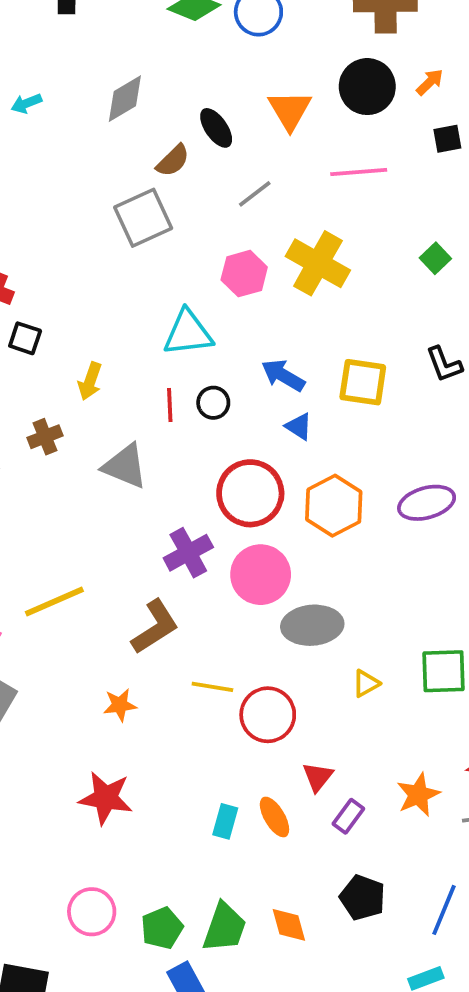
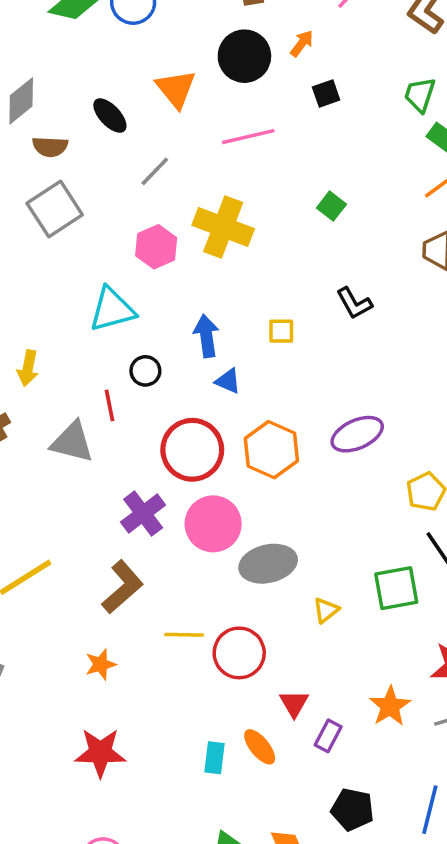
brown semicircle: (173, 161) -> (50, 147), moved, turned 56
blue arrow: (283, 375) -> (206, 336), turned 60
yellow square: (363, 382) -> (281, 331), size x0.6
red line: (170, 405) -> (110, 405), moved

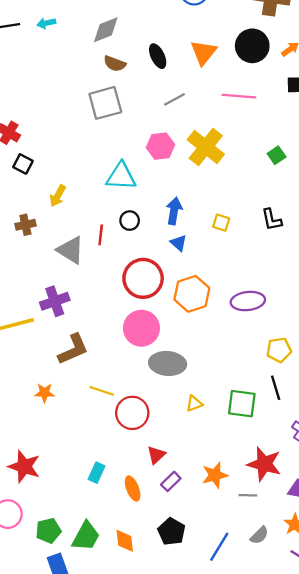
purple cross: (143, 513) -> (55, 301), moved
orange ellipse: (260, 747) -> (133, 489), moved
red star: (100, 753) -> (24, 466), moved

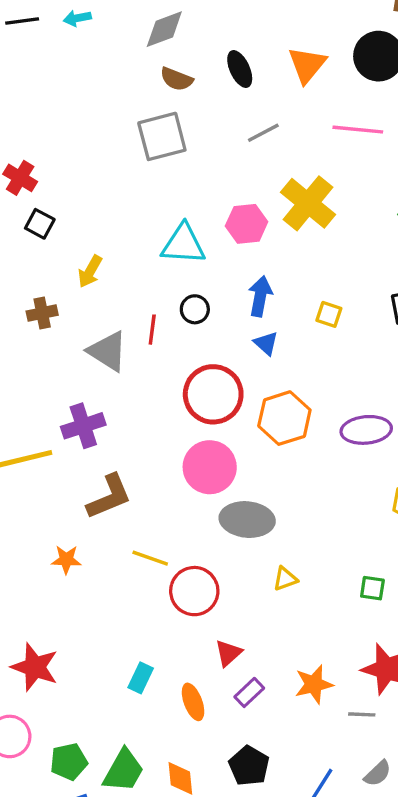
pink hexagon: (160, 146) -> (247, 224), moved
green square: (242, 404) -> (372, 588), moved, size x0.6

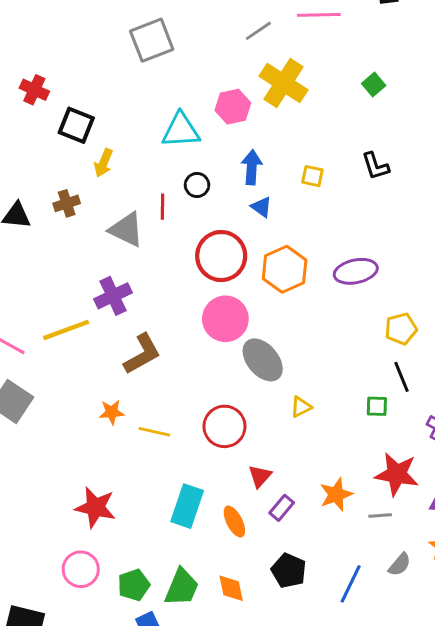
gray line: (263, 133) -> (258, 31), moved
black square: (40, 224) -> (76, 125), moved, size x1.4
gray ellipse: (247, 520) -> (263, 360), turned 51
yellow line: (150, 558) -> (154, 432), moved
cyan rectangle: (141, 678) -> (187, 506), size x1.6

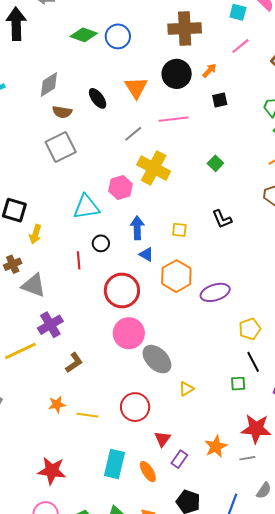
gray triangle: (126, 230) -> (34, 285), moved
orange hexagon: (285, 269) -> (176, 276), moved
brown L-shape: (142, 354) -> (74, 363), size x0.7

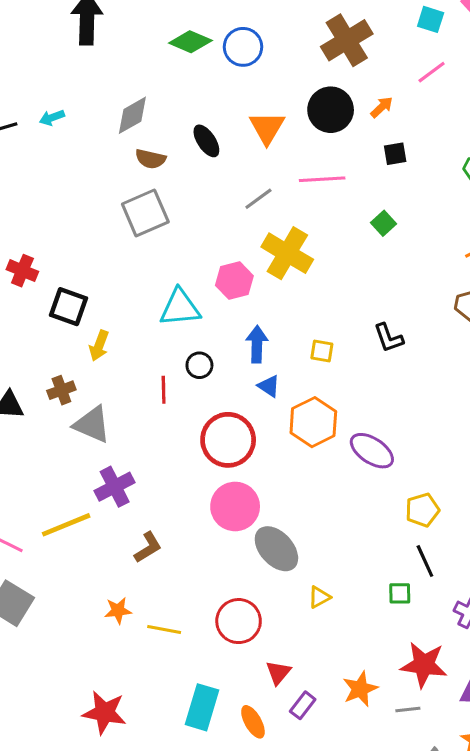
brown cross: (185, 29) -> (347, 40), turned -32
green square: (215, 163) -> (384, 223), moved
purple ellipse: (215, 292) -> (372, 451), turned 48

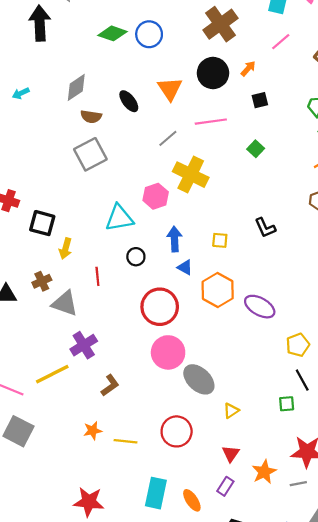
red line: (164, 390) -> (97, 276), moved
red triangle: (278, 673) -> (231, 454), moved

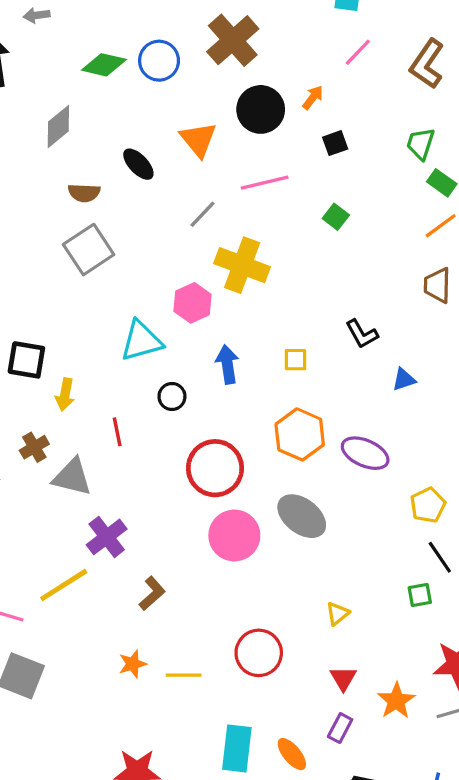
brown cross: (220, 24) -> (233, 40), moved
gray diamond: (76, 87) -> (58, 127), moved
blue triangle: (185, 267) -> (404, 379), moved, turned -42
gray ellipse: (199, 379) -> (302, 516), moved

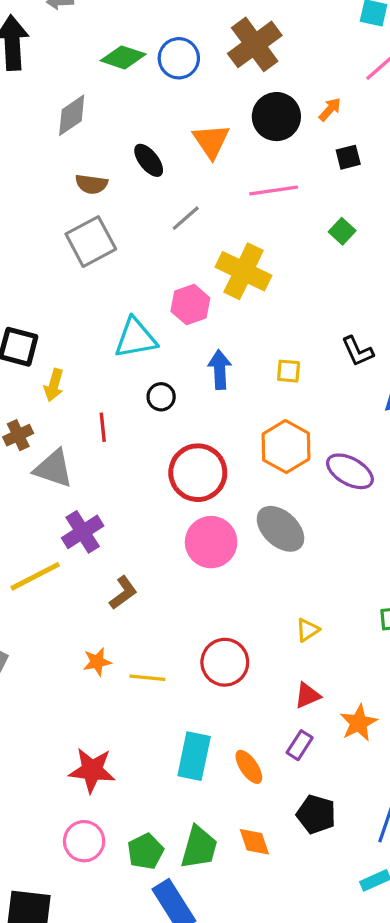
gray line: (203, 214) -> (186, 218), moved
red triangle: (343, 678) -> (307, 695), turned 32

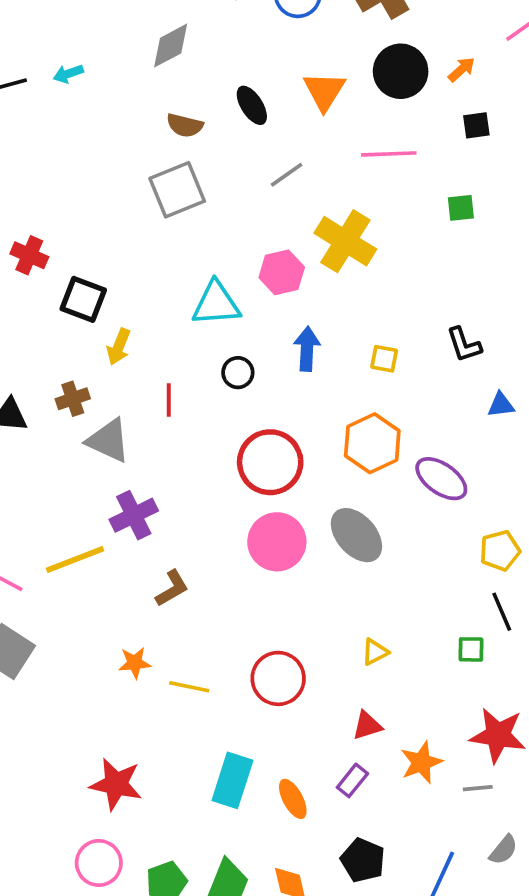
green square: (342, 231) -> (461, 208), turned 35

